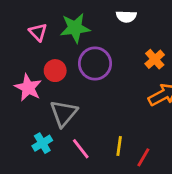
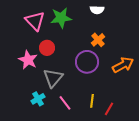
pink triangle: (38, 32) -> (35, 21), size x1.5
orange cross: (155, 59) -> (98, 40), moved
purple circle: (95, 63) -> (87, 62), moved

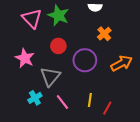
green star: (61, 18) -> (58, 15), turned 30
orange cross: (98, 40) -> (104, 34), moved
red circle: (47, 48) -> (58, 46), moved

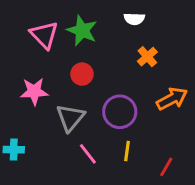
pink star: (25, 58) -> (34, 91), turned -30
purple circle: (85, 60) -> (120, 112), moved
cyan cross: (35, 98) -> (14, 150), moved, turned 32
red line: (107, 108) -> (166, 167), moved

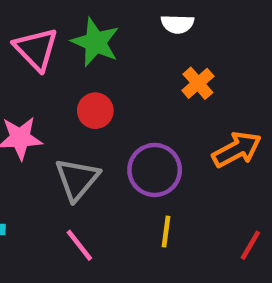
pink line: (88, 154) -> (79, 245), moved
red line: (166, 167) -> (250, 245), moved

